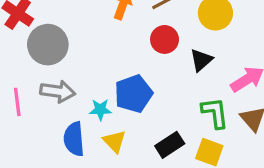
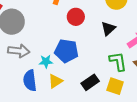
red circle: (165, 39) -> (76, 17), moved
blue pentagon: (134, 94) -> (66, 51), turned 30
yellow triangle: (115, 141) -> (55, 81), turned 42

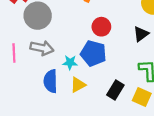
red circle: (76, 17) -> (101, 27), moved
black rectangle: (90, 82) -> (115, 90), turned -30

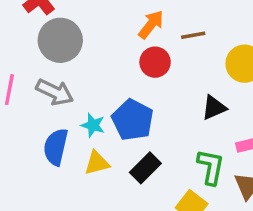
red circle: (101, 27) -> (155, 62), moved
black rectangle: (115, 90) -> (145, 168), moved

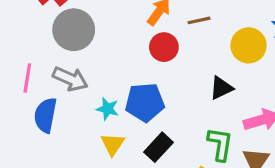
blue pentagon: (133, 120) -> (145, 102), turned -30
blue semicircle: (56, 147) -> (45, 115), moved
yellow triangle: (97, 163) -> (113, 144), turned -40

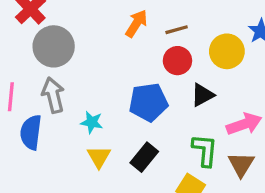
red circle: (164, 47) -> (177, 61), moved
gray arrow: (70, 79) -> (53, 95), turned -124
blue pentagon: (145, 102) -> (148, 102), moved

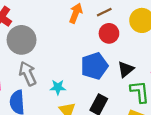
black triangle: (202, 95) -> (126, 69), moved

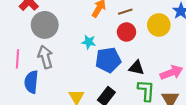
black triangle: (126, 69) -> (137, 68), turned 42
cyan star: (58, 87) -> (89, 42), moved

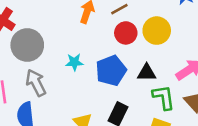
yellow circle: (159, 25) -> (157, 31), moved
cyan star: (89, 42) -> (74, 62), moved

